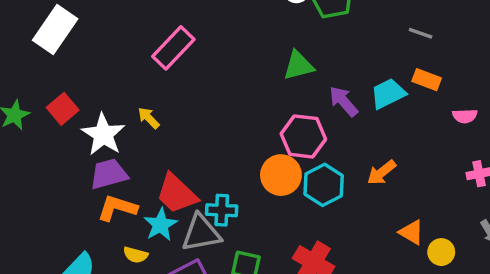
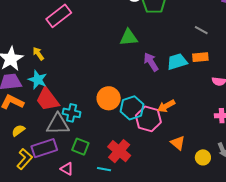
orange rectangle: (427, 80) -> (200, 57), turned -35
pink hexagon: (303, 136) -> (148, 119), moved
cyan star: (160, 225) -> (38, 80), moved, turned -30
yellow circle: (441, 252) -> (203, 157), moved
yellow semicircle: (136, 255) -> (18, 131), turned 120

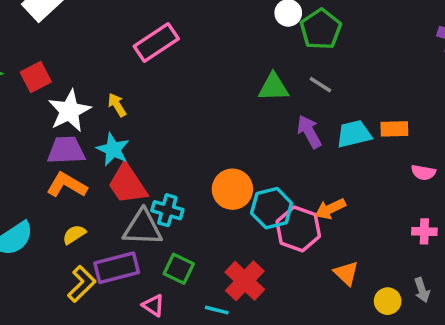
gray line: (201, 30) -> (320, 85), moved

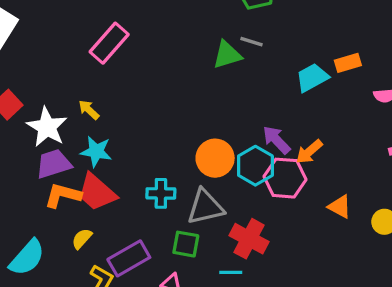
gray line: (320, 85) -> (252, 42), moved
purple arrow: (309, 132) -> (276, 140), moved
red trapezoid: (127, 184) -> (97, 192), moved
gray triangle: (143, 228) -> (205, 207), moved

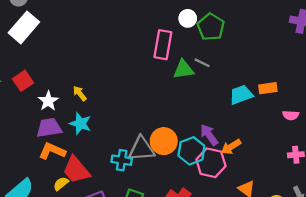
pink rectangle: (109, 43) -> (163, 45), moved, turned -40
white star: (47, 127) -> (48, 101), size x0.7
red trapezoid: (97, 192) -> (76, 170), moved
gray triangle: (205, 207) -> (142, 149), moved

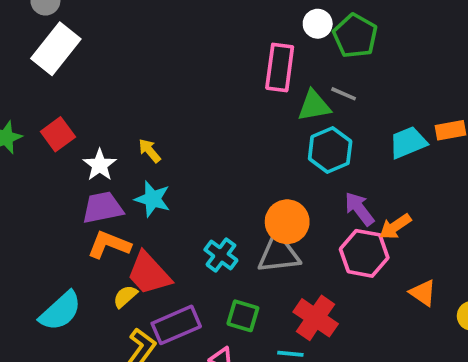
gray triangle: (142, 149) -> (279, 254), moved
cyan hexagon: (191, 151) -> (330, 150), moved
cyan cross: (122, 160) -> (221, 255), turned 30

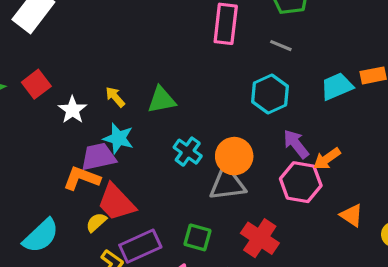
green triangle: (314, 106) -> (162, 100), moved
purple trapezoid: (103, 208) -> (98, 157), moved
cyan cross: (221, 255) -> (188, 152), moved

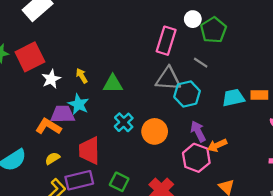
red square: (36, 84) -> (30, 57), size x1.5
gray triangle: (227, 184) -> (168, 79), moved
red trapezoid: (116, 202) -> (89, 151), moved, turned 32

